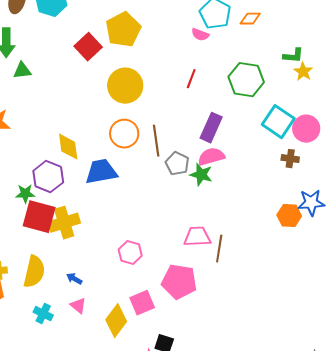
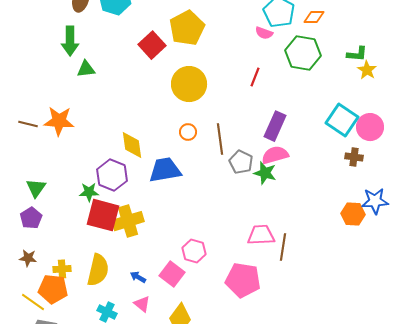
green hexagon: (246, 80) -> (303, 53), moved
orange circle: (124, 134) -> (188, 132), size x0.6
pink square: (142, 303) -> (172, 274), moved, turned -30

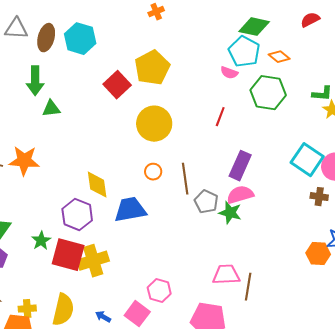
orange diamond: (314, 17) -> (279, 57), turned 40
green star: (89, 192) -> (41, 241), moved, turned -30

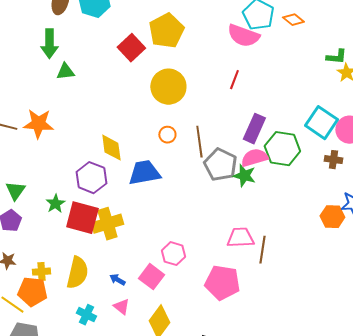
pink semicircle: (229, 73) -> (243, 36), size x1.8
green hexagon: (268, 93) -> (282, 149), moved
gray pentagon: (206, 202) -> (220, 165), size x1.4

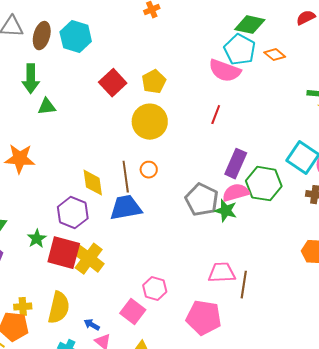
yellow pentagon: (166, 31) -> (154, 82), moved, size x0.7
brown line: (199, 142) -> (126, 177), moved
yellow cross: (107, 224) -> (89, 259), turned -36
blue arrow: (117, 280) -> (92, 325), moved

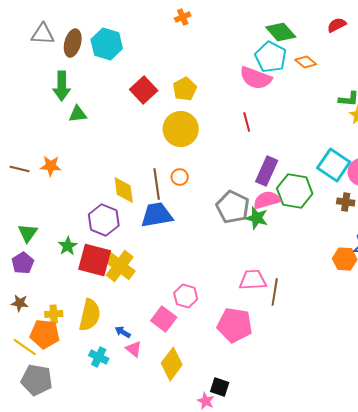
green diamond: (250, 25) -> (281, 32), turned 36
red line: (216, 115) -> (247, 122), turned -36
orange star: (20, 159) -> (51, 166), size x0.7

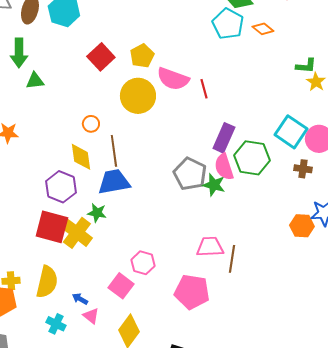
pink semicircle: (256, 78) -> (173, 79), moved
orange circle: (180, 177) -> (91, 124), moved
pink semicircle: (267, 200) -> (224, 167), turned -92
green star: (68, 246) -> (97, 213), moved, turned -30

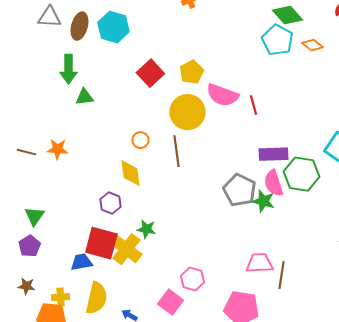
purple rectangle: (224, 138) -> (273, 154), turned 64
brown line: (114, 151) -> (176, 151), moved
blue trapezoid: (114, 182) -> (81, 262), moved, size x0.7
purple hexagon: (61, 187) -> (110, 203), size x0.7

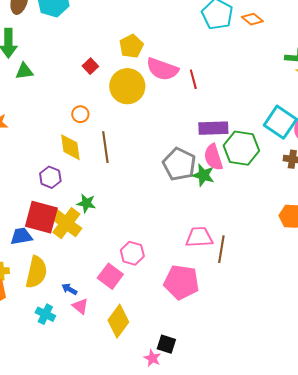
red square: (150, 73) -> (90, 66), moved, size x0.6
brown line: (176, 151) -> (105, 147), moved

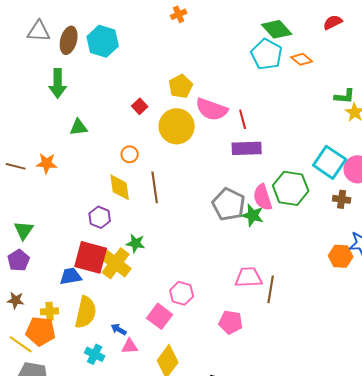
green triangle: (24, 71) -> (79, 127), moved
purple rectangle: (213, 128) -> (247, 148), moved
pink pentagon: (181, 282) -> (231, 322), size x0.7
pink triangle: (80, 306) -> (130, 346), turned -42

